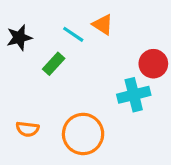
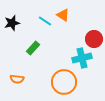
green rectangle: (54, 64) -> (33, 48), moved
orange circle: (83, 134) -> (64, 82), moved

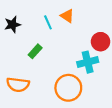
cyan line: (45, 21) -> (48, 22), turned 32
orange semicircle: (17, 79) -> (18, 85), size x1.5

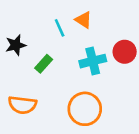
black star: (13, 24) -> (16, 45), moved
cyan cross: (88, 62) -> (93, 61), moved

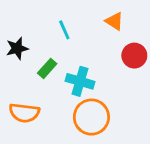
orange triangle: (83, 20) -> (114, 21), moved
cyan cross: (93, 61) -> (80, 81), moved, turned 30

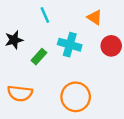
cyan line: (64, 30) -> (45, 15), moved
cyan cross: (80, 81) -> (70, 45), moved

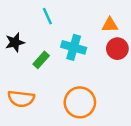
orange triangle: (95, 17) -> (110, 25), moved, turned -35

